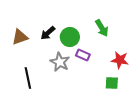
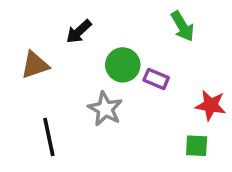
green arrow: (102, 28) -> (183, 26), moved
black arrow: (48, 33) -> (79, 32), moved
purple rectangle: (83, 55) -> (156, 79), moved

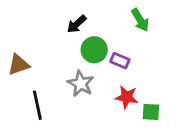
black arrow: (79, 32) -> (77, 24), moved
brown triangle: (35, 65) -> (18, 65), moved
red star: (211, 105) -> (127, 97), moved

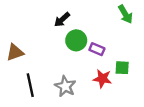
green arrow: (140, 20) -> (125, 14), moved
gray star: (81, 84) -> (65, 86), moved
green square: (151, 112) -> (122, 68), moved

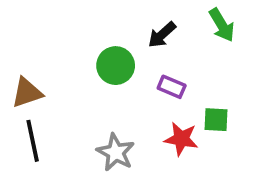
black arrow: (62, 20) -> (162, 35), moved
green circle: (76, 40) -> (116, 66), moved
black line: (30, 85) -> (33, 141), moved

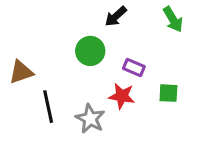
black arrow: (162, 35) -> (116, 16), moved
red star: (181, 139) -> (122, 96), moved
black line: (33, 141) -> (48, 107), moved

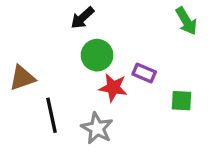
black arrow: (116, 16) -> (82, 18), moved
red star: (122, 96) -> (113, 88), moved

